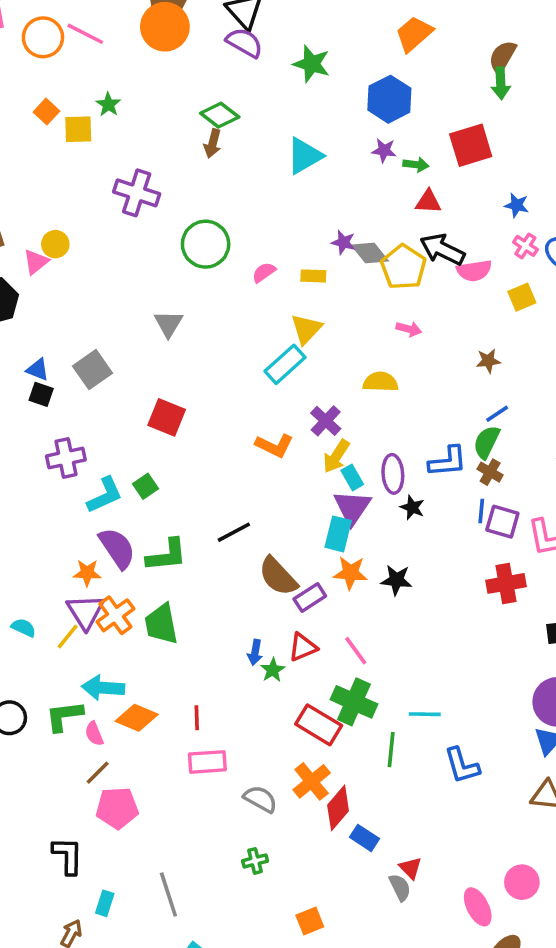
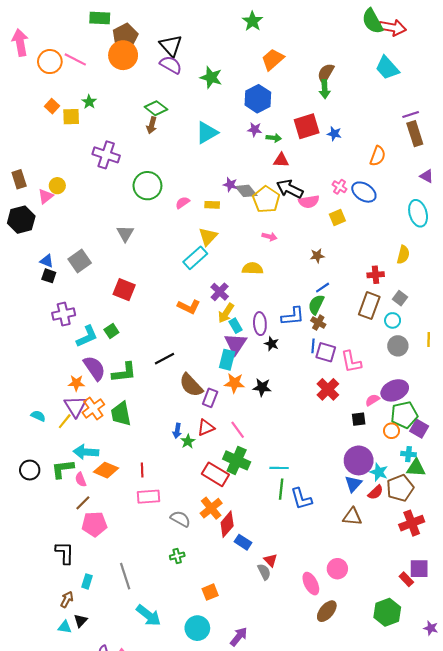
blue star: (517, 205) -> (334, 134), moved
red cross: (506, 583) -> (328, 389), turned -35
purple rectangle: (310, 598) -> (210, 398), turned -36
green line: (391, 750) -> (281, 489), moved

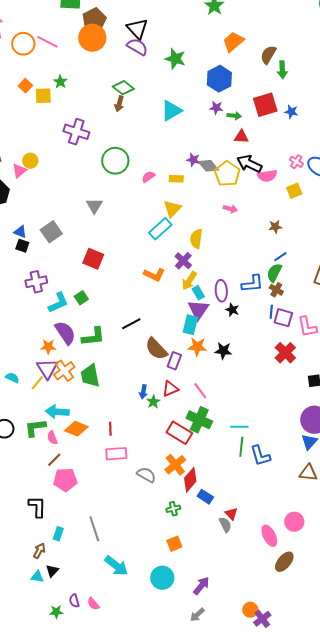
brown semicircle: (326, 73) -> (268, 55), moved
yellow semicircle: (253, 268) -> (196, 239), moved, turned -84
green cross: (177, 556) -> (173, 509), moved

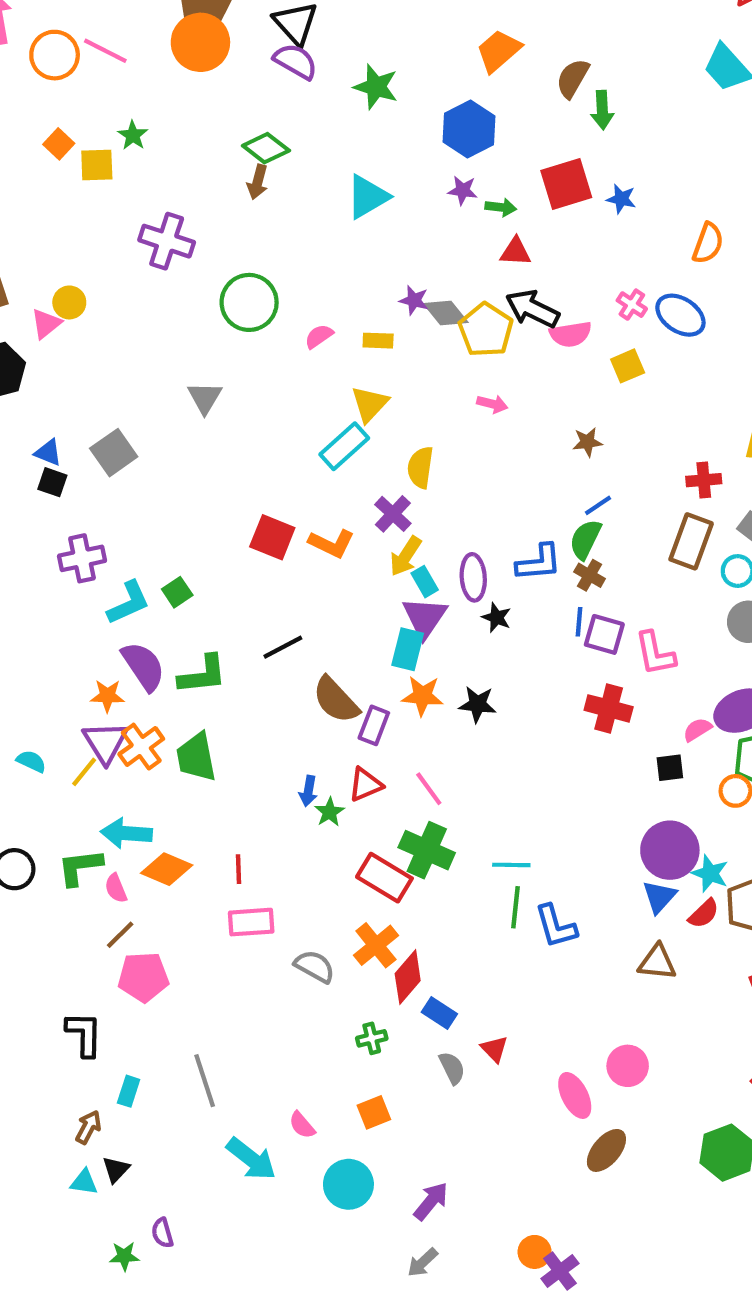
red square: (93, 259) -> (272, 537), moved
red cross: (285, 353) -> (609, 708), turned -30
gray semicircle: (225, 525) -> (452, 1068), moved
pink semicircle: (93, 604) -> (302, 1125), moved

